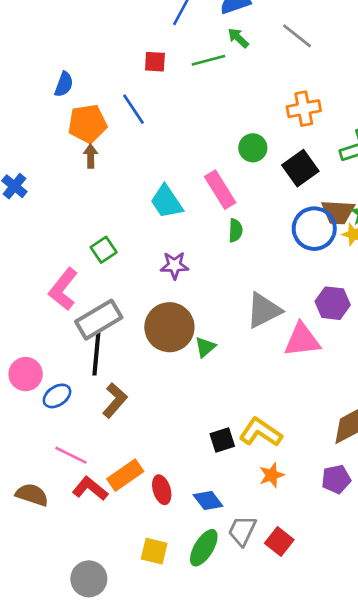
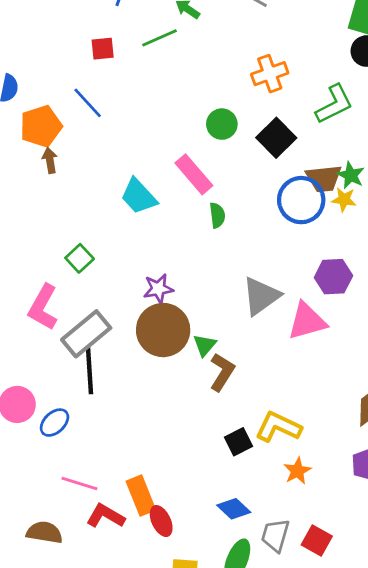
purple star: (174, 265) -> (158, 289), moved
brown L-shape: (115, 400) -> (222, 372), moved
orange rectangle: (125, 475) -> (141, 496), turned -68
red ellipse: (162, 490) -> (161, 521), moved

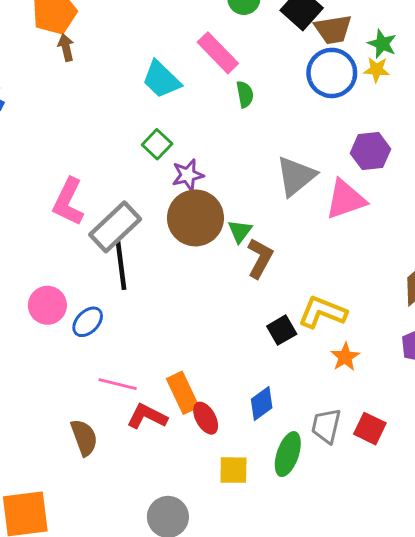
brown trapezoid: (324, 178) -> (333, 29), moved
green square: (80, 258) -> (157, 144), moved
blue diamond: (234, 509) -> (262, 404), moved, turned -76
brown semicircle: (44, 532) -> (84, 438), turned 64

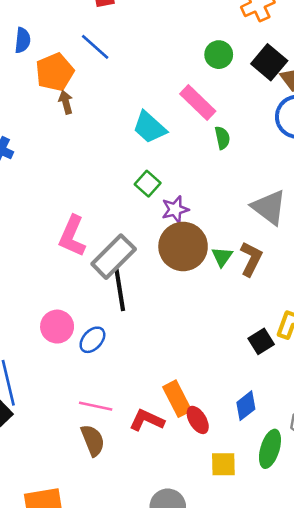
gray triangle: (296, 176) -> (269, 207), turned -42
brown L-shape: (260, 258) -> (251, 259), moved
pink line: (118, 384) -> (96, 406), moved

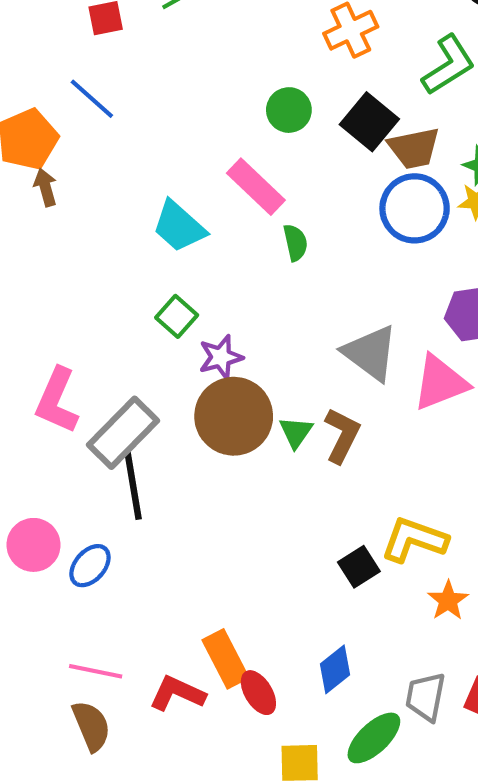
green ellipse: (270, 449) -> (374, 738), turned 30

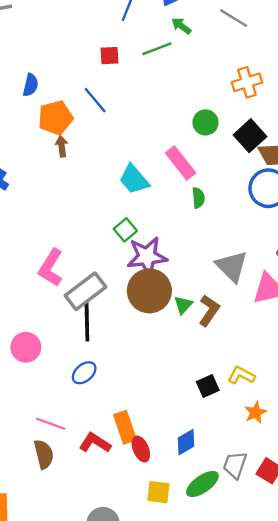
purple star: (221, 357) -> (147, 257), size x1.6
yellow L-shape: (414, 540) -> (241, 375), size x0.7
blue ellipse: (90, 566) -> (84, 373), moved

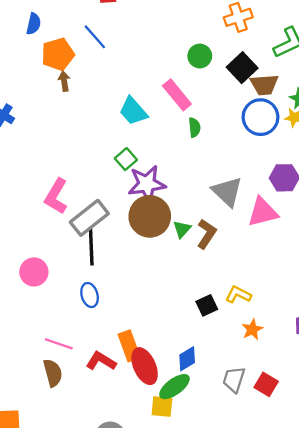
blue ellipse: (84, 373) -> (90, 295), turned -65
red ellipse: (141, 449) -> (145, 366), size x1.5
green ellipse: (202, 484) -> (174, 387), moved

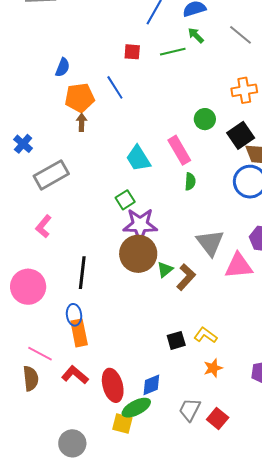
pink L-shape: (56, 196) -> (43, 226), moved, size x0.7
gray rectangle: (89, 218) -> (51, 175), moved
pink circle: (34, 272) -> (28, 287), size x1.4
orange rectangle: (129, 346) -> (79, 333), moved

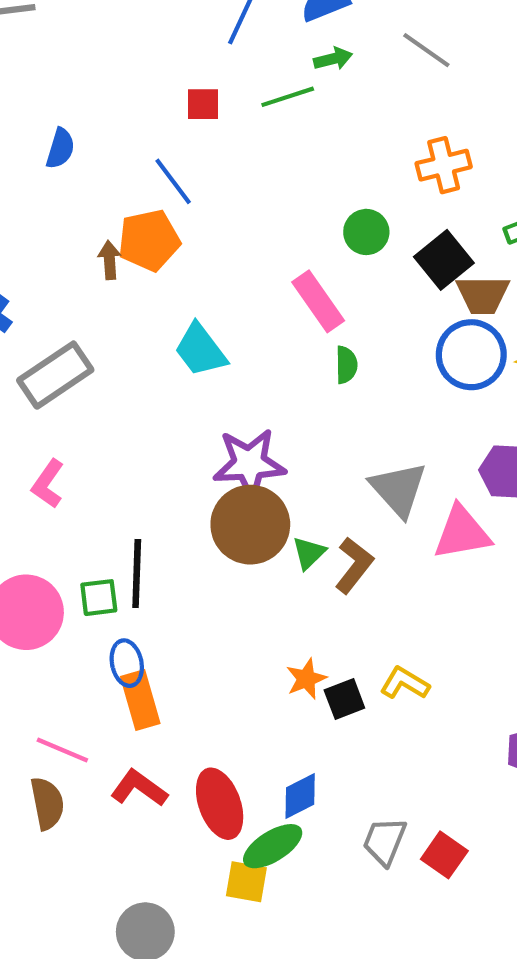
green arrow: (196, 35) -> (333, 59), turned 126
orange pentagon: (80, 98) -> (149, 240), moved
cyan trapezoid: (138, 158) -> (200, 350), moved
green square: (125, 200) -> (99, 598), moved, turned 30
orange star: (213, 368) -> (306, 679), moved

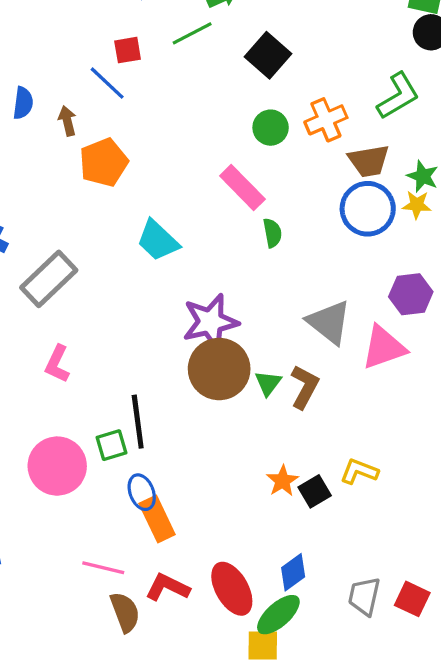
orange cross: (444, 165) -> (326, 120), moved
blue line: (173, 181) -> (107, 83), moved
brown arrow: (109, 260) -> (67, 121), moved
black square: (444, 260) -> (268, 55), moved
brown semicircle: (47, 803) -> (125, 612), moved

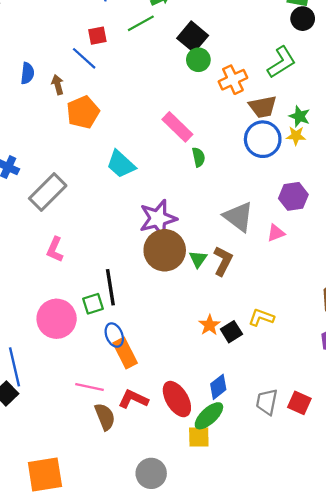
green circle: (271, 128) -> (198, 60), moved
pink triangle: (384, 347) -> (276, 233), size x0.6

